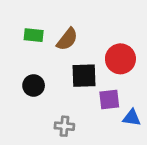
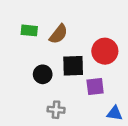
black circle: (34, 85) -> (43, 74), moved
blue triangle: (132, 118) -> (115, 113), moved

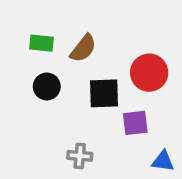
black circle: (43, 74) -> (47, 86), moved

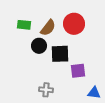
red circle: (149, 73) -> (74, 24), moved
black circle: (47, 86) -> (39, 46), moved

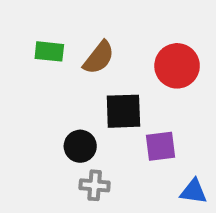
red circle: (74, 24) -> (177, 66), moved
black circle: (39, 46) -> (80, 146), moved

